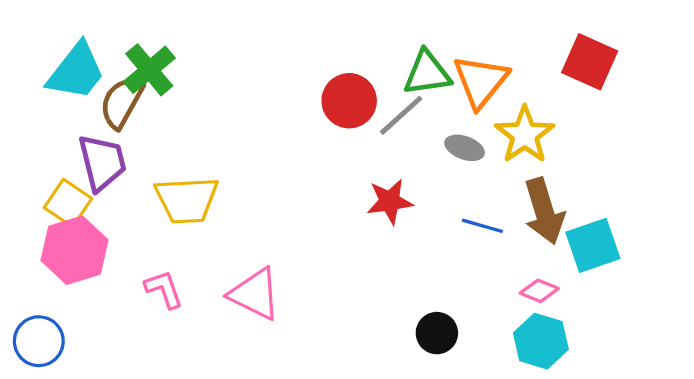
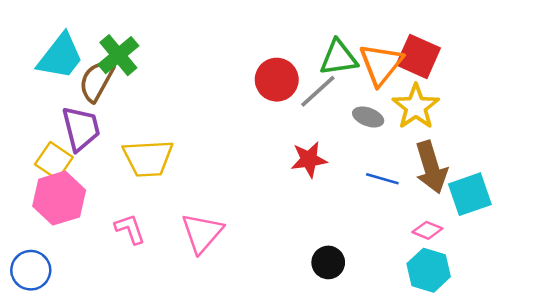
red square: (590, 62) -> (418, 56), moved
pink triangle: (255, 294) -> (202, 233), turned 45
black circle: (437, 333) -> (328, 262), moved

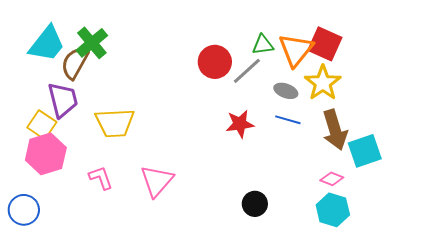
green triangle: (339, 58) -> (263, 45), size x0.7
blue line: (382, 179) -> (288, 120), moved

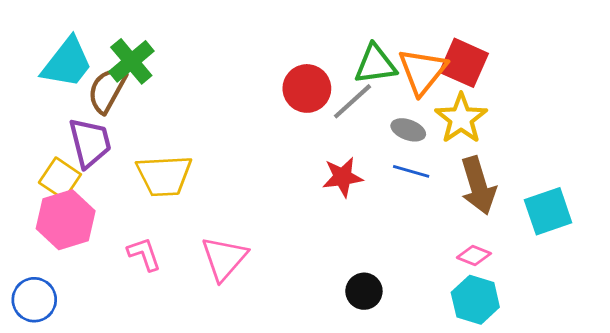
green triangle: (263, 45) -> (375, 64), size x1.4
cyan square: (365, 151) -> (548, 211), moved

